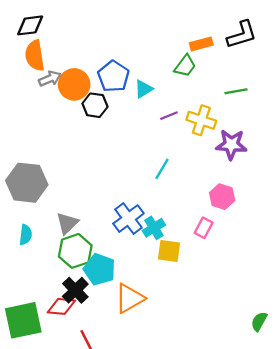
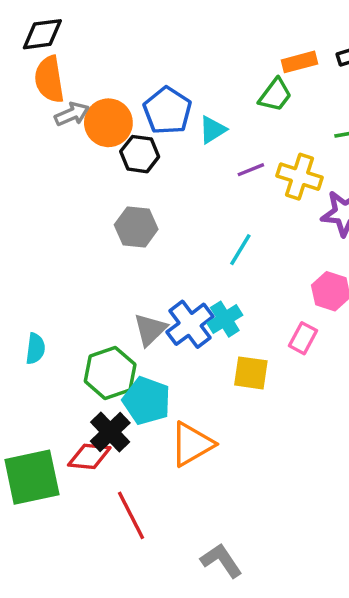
gray hexagon: (27, 183) -> (136, 227), moved, size x0.7
gray triangle: (67, 223) -> (150, 330), moved
cyan cross: (154, 228) -> (225, 319), moved

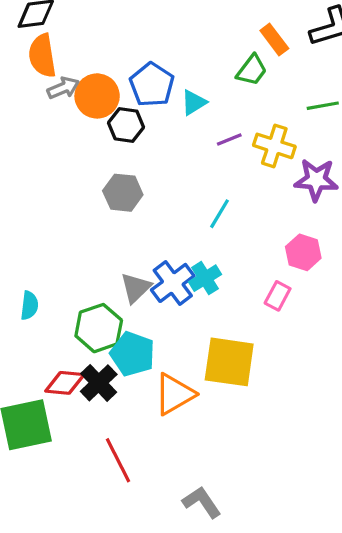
orange rectangle: (299, 62) -> (274, 40), turned 68
yellow square: (251, 373) -> (229, 362), moved, size x1.6
red diamond: (89, 456) -> (65, 383), moved

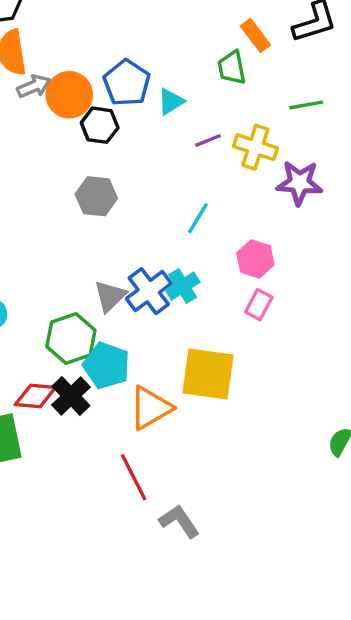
green trapezoid: (252, 70) -> (232, 68), turned 132
pink hexagon: (303, 252) -> (255, 259), moved
red line: (118, 460) -> (134, 477), moved

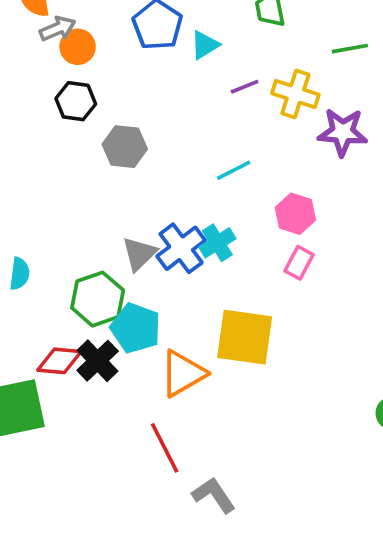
orange circle: (69, 95) -> (78, 47), moved, size x0.7
black hexagon: (100, 125) -> (76, 101), moved
cyan line: (198, 218) -> (234, 170), turned 32

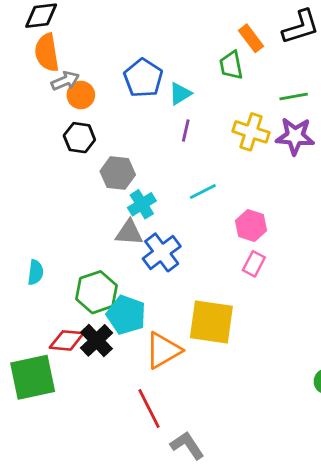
purple line: (245, 87) -> (186, 130), moved, turned -55
purple star: (343, 132) -> (295, 136), moved
cyan cross: (217, 243) -> (142, 204), moved
gray triangle: (139, 254) -> (129, 233), moved, turned 48

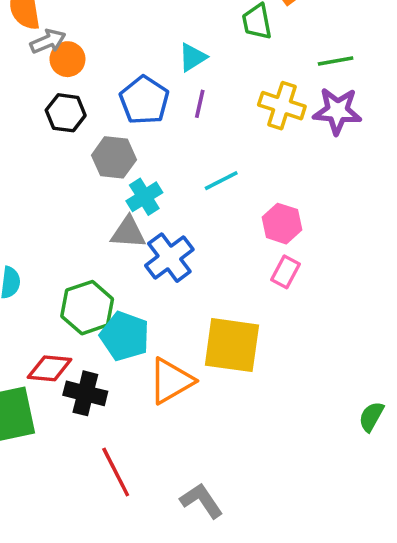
blue pentagon: (143, 78) -> (144, 100), moved
black cross: (96, 340) -> (85, 393), moved, turned -32
red line: (149, 409) -> (116, 472), moved

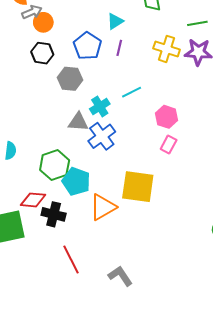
cyan cross: (144, 197) -> (100, 106), moved

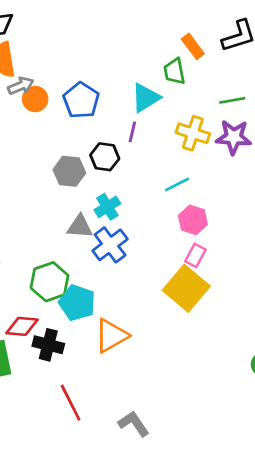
cyan triangle: (115, 21) -> (146, 98), moved, size x1.4
blue pentagon: (87, 46) -> (81, 100), moved
black hexagon: (42, 53) -> (105, 157), moved
cyan line: (132, 92) -> (177, 184), moved
yellow square: (138, 187) -> (186, 288), moved, turned 32

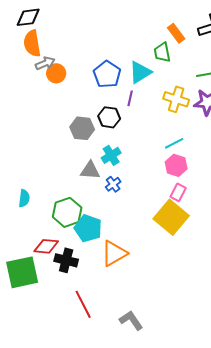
blue pentagon: (81, 100) -> (107, 74), moved
cyan line: (177, 184) -> (174, 143), moved
blue cross: (110, 245) -> (113, 184), size x0.6

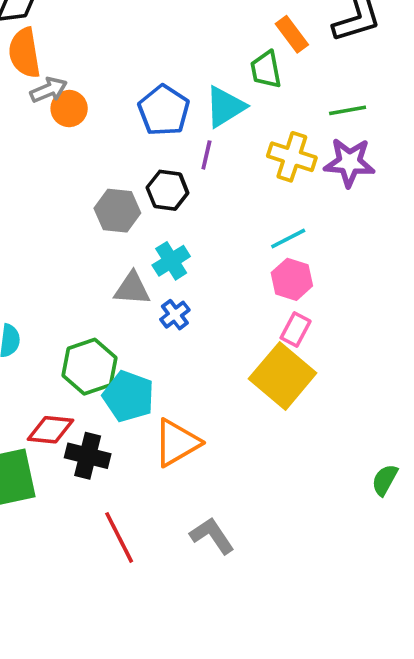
gray L-shape: (131, 320) -> (212, 536), moved

